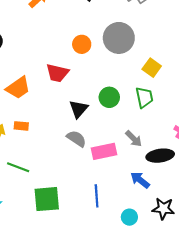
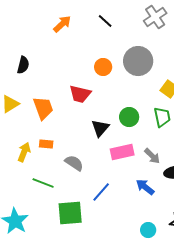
orange trapezoid: (18, 88) -> (43, 108), turned -75
gray semicircle: (76, 139) -> (74, 163), moved
pink rectangle: (104, 151) -> (122, 152), moved
blue arrow: (140, 180) -> (145, 187), moved
blue line: (97, 196) -> (101, 192), moved, turned 45

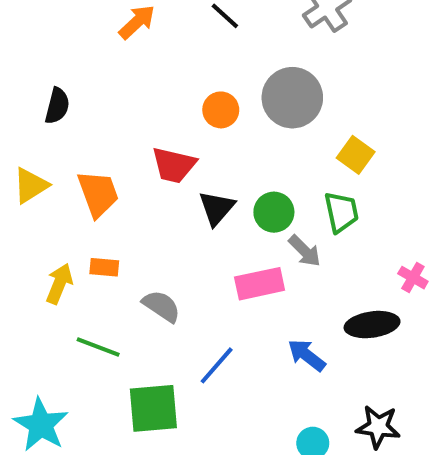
black triangle: (100, 128) -> (217, 208), moved
gray arrow: (152, 156) -> (305, 251), moved

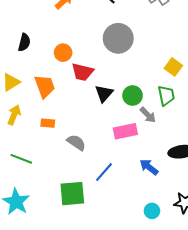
gray circle: (292, 98) -> (118, 38), moved
orange circle: (221, 110) -> (63, 53), moved
yellow arrow: (59, 284) -> (14, 115), moved
green line: (98, 347) -> (21, 159), moved

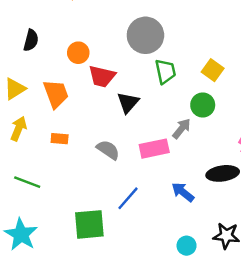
green circle: (133, 96) -> (203, 105), moved
green trapezoid: (166, 96) -> (165, 71), moved
gray arrow: (148, 115) -> (182, 129), turned -96
gray semicircle: (76, 142) -> (108, 150), moved

